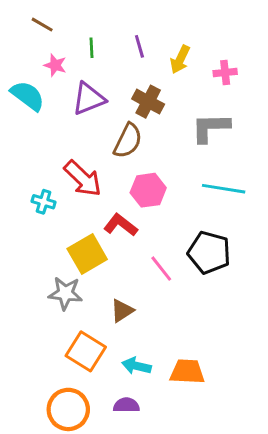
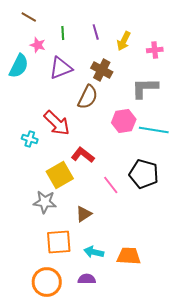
cyan semicircle: (28, 96) -> (19, 66), turned 80
pink hexagon: (148, 190) -> (124, 121), moved
orange square: (86, 351) -> (59, 242), turned -36

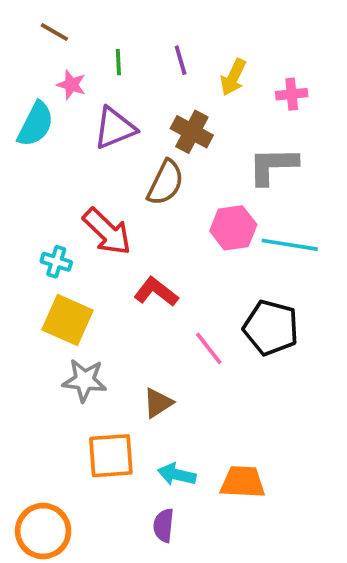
yellow square: (60, 175) -> (68, 320), moved, turned -36
purple semicircle: (87, 279) -> (164, 525), turned -84
orange circle: (47, 282) -> (43, 531), moved

